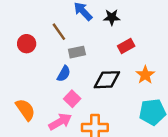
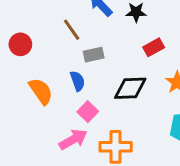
red circle: (27, 44) -> (20, 44), moved
blue semicircle: (64, 74) -> (77, 81), turned -49
orange semicircle: (25, 110) -> (41, 91), moved

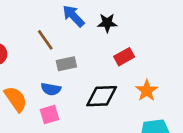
blue semicircle: (77, 81) -> (51, 89), turned 120
pink square: (88, 112) -> (50, 114), moved, turned 30

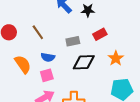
brown line: (45, 40) -> (38, 32), moved
gray rectangle: (66, 64) -> (73, 41), moved

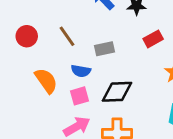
gray rectangle: (73, 41) -> (105, 49), moved
black diamond: (84, 62) -> (117, 92), moved

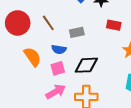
red circle: (27, 36) -> (18, 23), size x1.5
red rectangle: (153, 39) -> (114, 25), turned 40

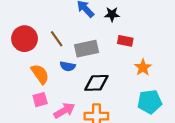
gray rectangle: (77, 32) -> (86, 49), size x1.5
pink square: (58, 68) -> (40, 100), moved

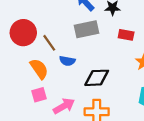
brown line: (57, 39) -> (49, 43), moved
gray rectangle: (86, 49) -> (87, 29), moved

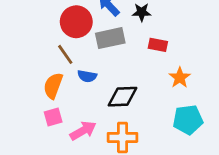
red circle: (23, 33) -> (76, 22), moved
orange semicircle: (39, 69) -> (53, 86), turned -125

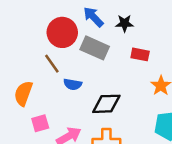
gray rectangle: (110, 38) -> (95, 48), turned 36
orange semicircle: (53, 86) -> (23, 93), moved

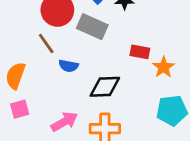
red rectangle: (140, 54) -> (140, 52), moved
pink square: (40, 123) -> (20, 109), moved

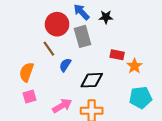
gray rectangle: (92, 27) -> (82, 36), turned 50
blue semicircle: (69, 66) -> (65, 65), turned 112

